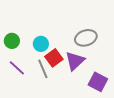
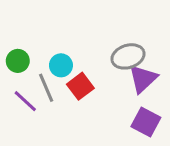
purple triangle: (75, 61) -> (143, 79), moved
gray line: (43, 69) -> (46, 88), moved

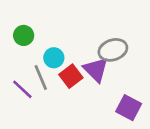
green circle: (18, 61) -> (24, 35), moved
purple triangle: (143, 79) -> (96, 70), moved, turned -32

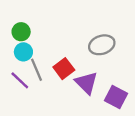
cyan circle: (54, 58) -> (23, 52), moved
purple triangle: (96, 70) -> (86, 83), moved

